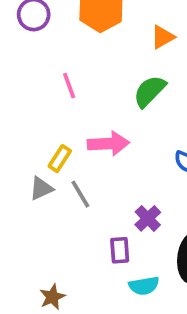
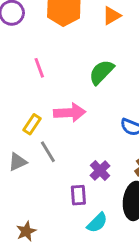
orange triangle: (163, 37) -> (112, 16), moved
gray triangle: (41, 188) -> (18, 162), moved
cyan semicircle: (144, 286) -> (97, 223), turned -35

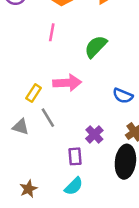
pink line: (39, 68) -> (52, 32), moved, turned 30
gray triangle: (18, 162) -> (21, 127), turned 42
cyan semicircle: (97, 223) -> (74, 186), moved

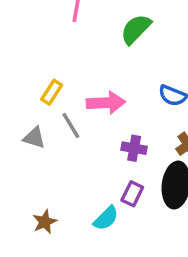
pink arrow: (67, 83) -> (106, 103), moved
purple cross: (94, 134) -> (134, 148), turned -36
purple rectangle: (75, 156) -> (132, 194), moved, turned 30

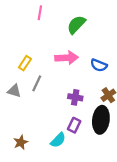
pink arrow: (106, 103) -> (67, 58), moved
gray line: (71, 125) -> (37, 83), turned 56

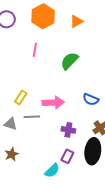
pink arrow: (67, 58) -> (53, 103), moved
gray line: (37, 83) -> (32, 117), turned 63
brown star: (21, 142) -> (12, 154), moved

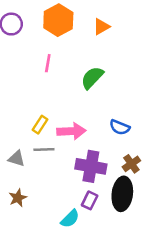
yellow rectangle: (21, 97) -> (40, 125), moved
purple cross: (68, 130) -> (91, 166), size x1.6

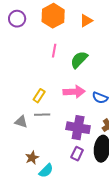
pink line: (48, 63) -> (54, 51), moved
pink arrow: (71, 131) -> (74, 92), moved
brown star: (18, 198) -> (32, 158), moved
cyan semicircle: (70, 219) -> (46, 171), moved

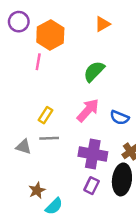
orange hexagon: (53, 16) -> (50, 35), moved
pink line: (54, 51) -> (38, 62), moved
pink arrow: (74, 92) -> (88, 110), turned -45

